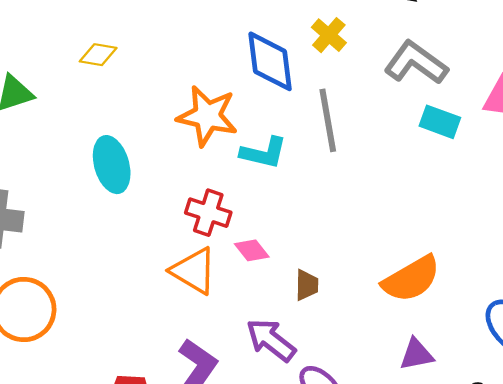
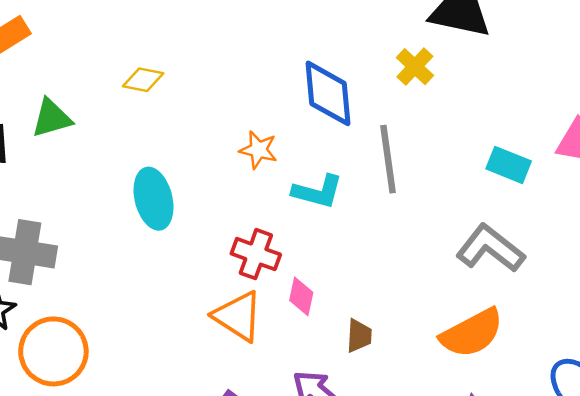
yellow cross: (329, 35) -> (415, 67), moved
gray L-shape: (416, 63) -> (490, 248), moved
orange star: (207, 116) -> (258, 150), size x0.6
pink diamond: (252, 250) -> (301, 296), turned 48

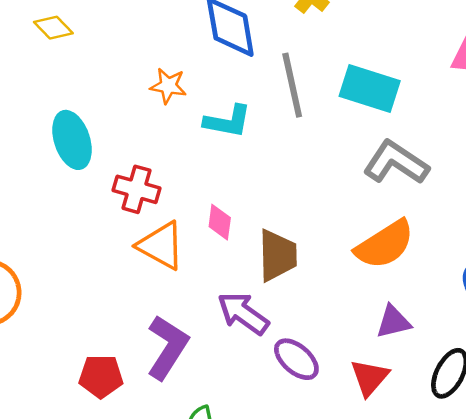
yellow diamond: (143, 80) -> (53, 28), turned 39
cyan rectangle: (509, 165) -> (370, 89), moved, size x1.4
red cross: (256, 254) -> (137, 189), moved
brown trapezoid: (359, 336) -> (278, 255), size x1.6

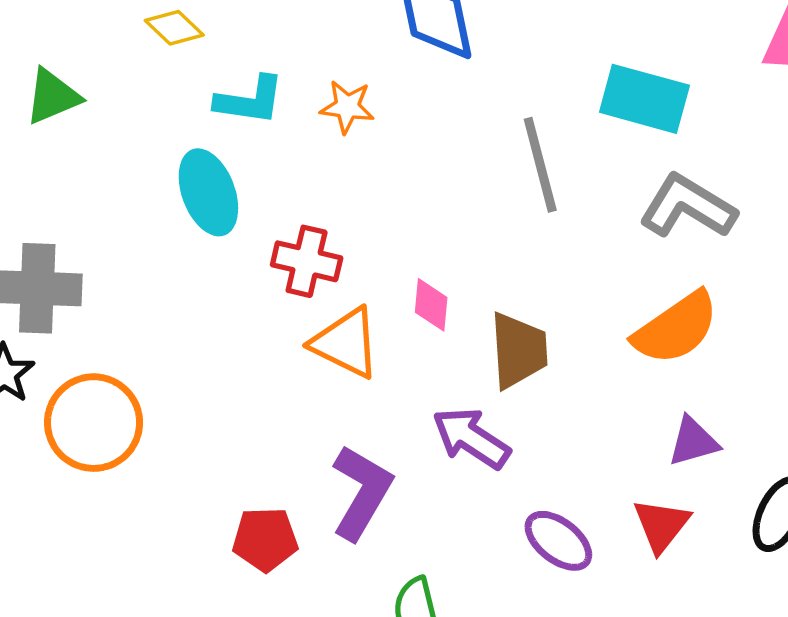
gray line: (292, 85) -> (540, 165), moved
cyan L-shape: (228, 121) -> (250, 100), moved
purple ellipse: (296, 359) -> (558, 541), moved

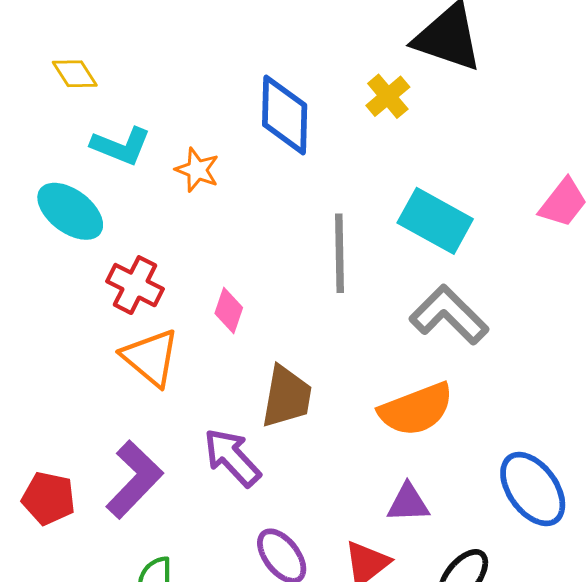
cyan ellipse: (208, 192) -> (70, 211), turned -46
pink diamond: (431, 305) -> (229, 311), moved

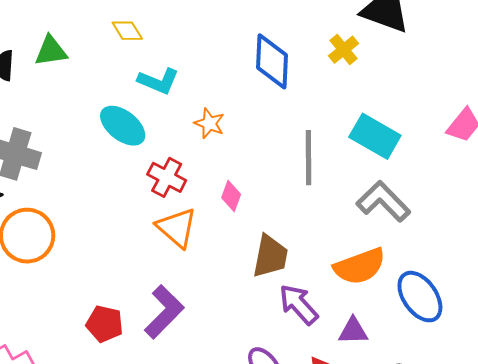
orange star: (197, 170) -> (209, 123), moved
purple arrow: (232, 457) -> (299, 304), moved
blue ellipse: (533, 489) -> (420, 297), moved

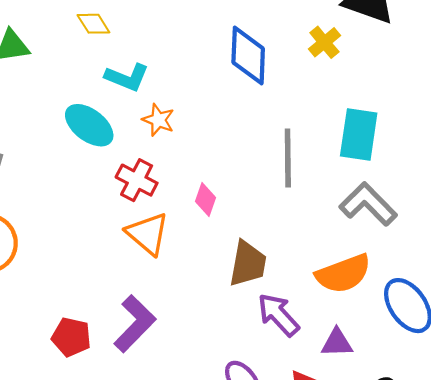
orange star: (209, 123) -> (158, 120), moved
cyan rectangle: (375, 136) -> (359, 135), turned 69

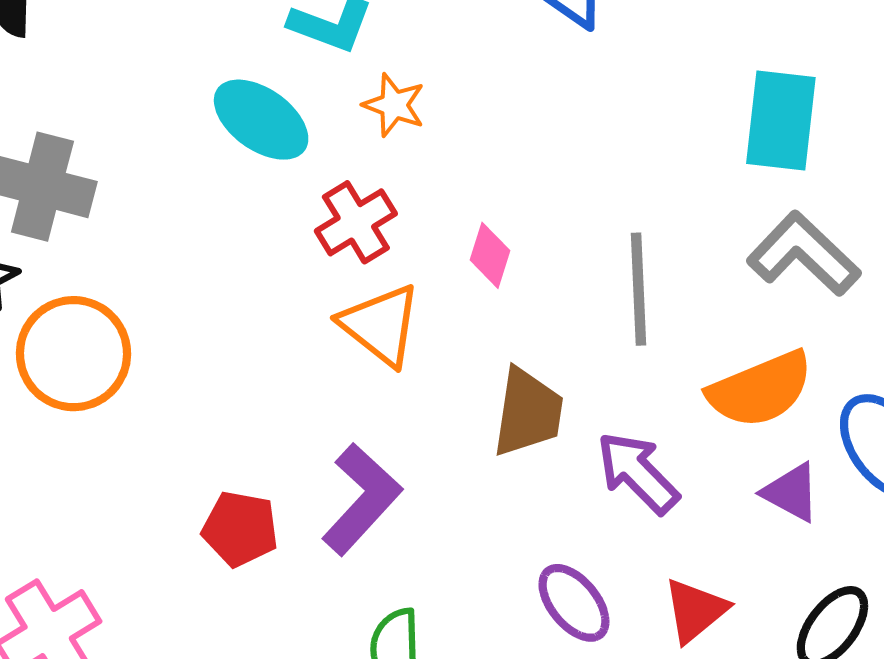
gray line: (288, 158) -> (639, 289), moved
red cross: (137, 180) -> (356, 222), turned 33
brown trapezoid: (248, 264) -> (528, 412), moved
purple triangle: (337, 343) -> (791, 492), moved, turned 32

